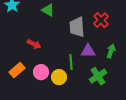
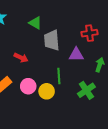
red cross: (101, 20) -> (89, 33), turned 35
gray trapezoid: (77, 27) -> (52, 40), moved
purple triangle: (88, 51) -> (76, 55), moved

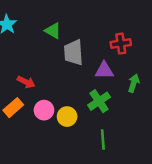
red arrow: (21, 58) -> (26, 82), moved
green line: (59, 76) -> (103, 140), moved
green cross: (86, 90) -> (99, 101), moved

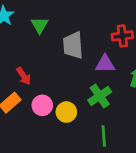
green triangle: (53, 31) -> (40, 25), moved, turned 30
red arrow: (26, 82) -> (24, 76), turned 30

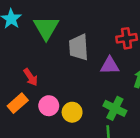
green triangle: (40, 25) -> (46, 28), size x1.5
green cross: (100, 96) -> (115, 108), moved, turned -30

